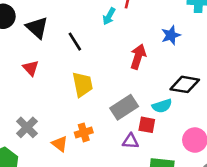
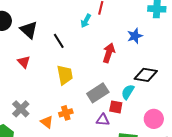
cyan semicircle: (162, 106) -> (128, 92), turned 140

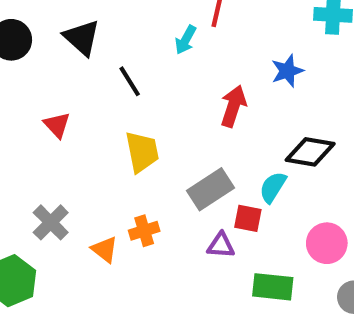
black triangle: (29, 30) -> (82, 38), moved

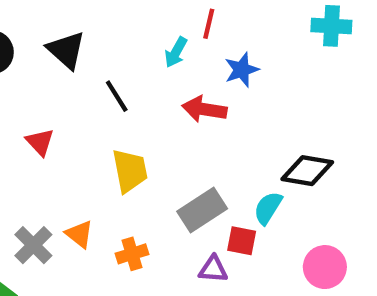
blue star: (287, 71) -> (242, 70), moved
red arrow: (233, 106) -> (204, 109), moved, turned -99
orange triangle: (105, 249) -> (79, 234), moved

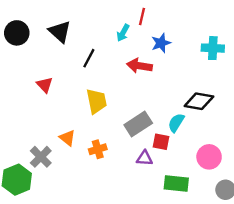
cyan cross: (331, 26) -> (213, 48), moved
black line: (117, 96) -> (89, 58), turned 60
gray cross: (33, 245) -> (41, 157), moved

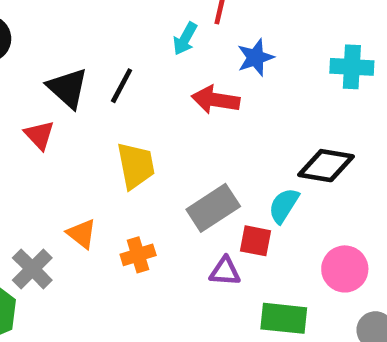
black triangle: (60, 32) -> (68, 88), moved

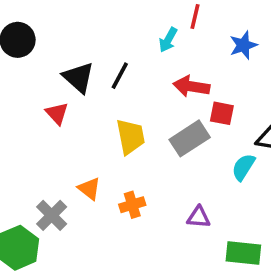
blue star: (256, 58) -> (243, 45), moved
gray rectangle: (213, 208) -> (190, 138), moved
red square: (256, 241) -> (222, 113), moved

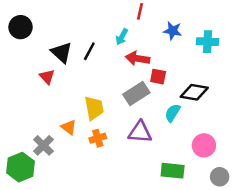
cyan arrow: (168, 40) -> (122, 37), moved
blue star: (243, 45) -> (173, 31), turned 30
yellow trapezoid: (130, 137) -> (94, 108), moved
purple triangle: (199, 217) -> (140, 132), moved, size x1.5

